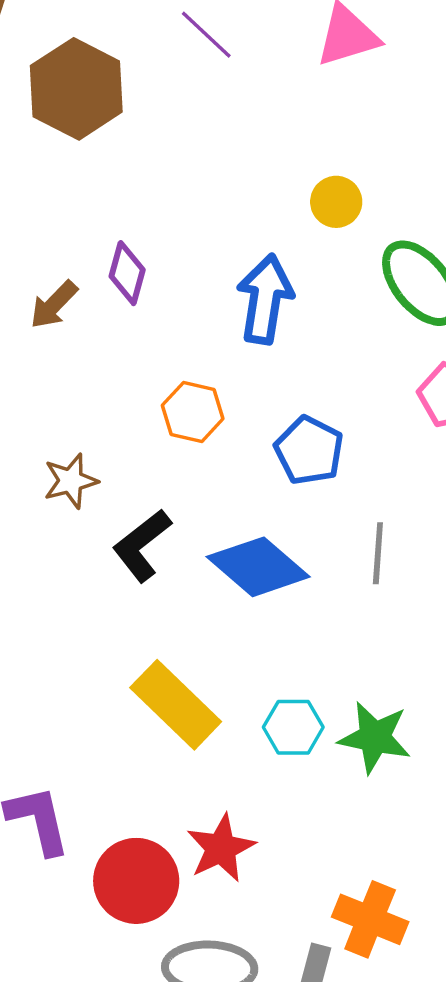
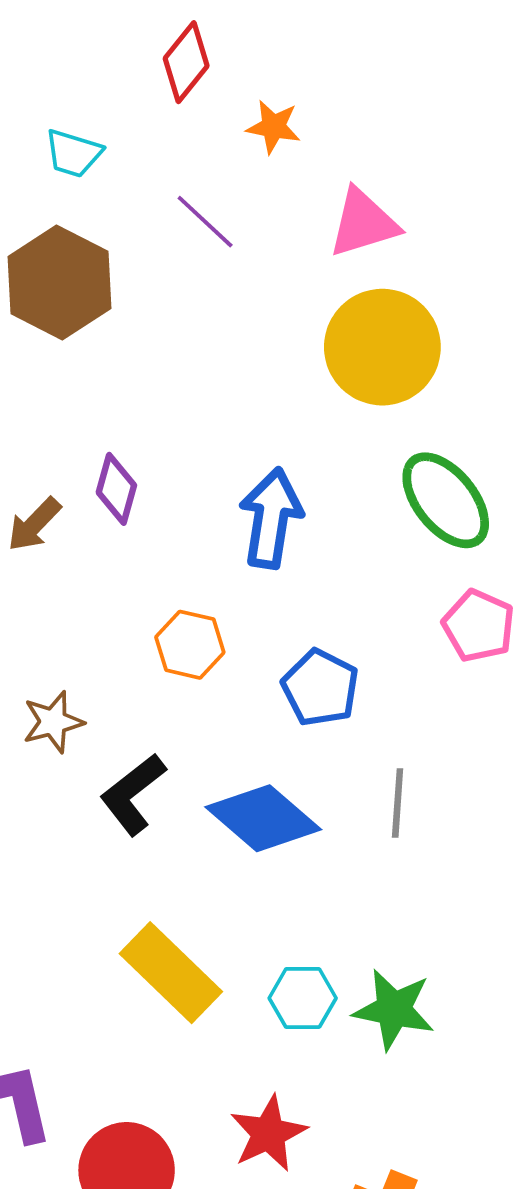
yellow circle: (336, 202) -> (382, 347), moved, size x2.0
red star: (221, 848) -> (268, 1134), moved

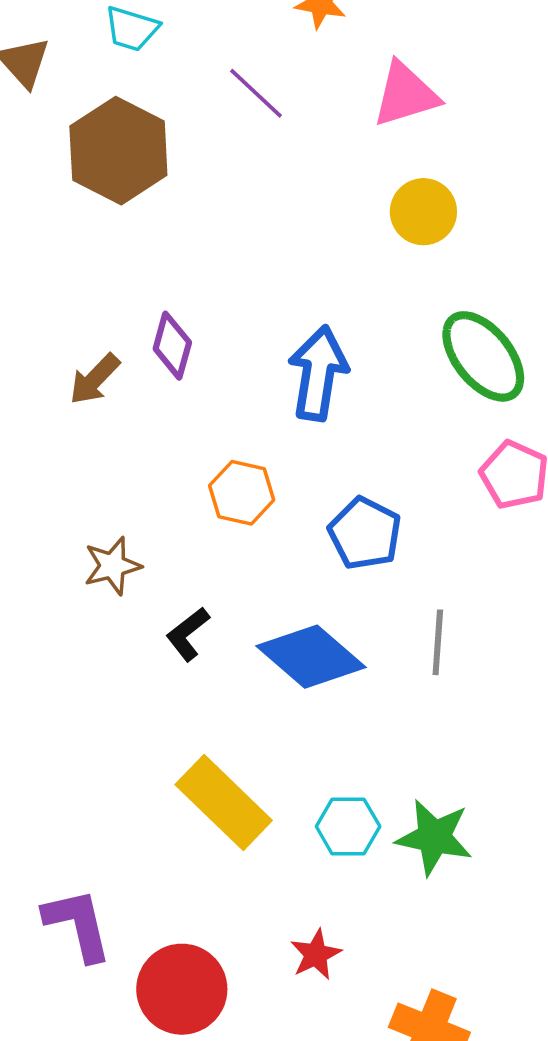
yellow circle: (382, 347) -> (423, 212), size x0.6
black L-shape: (133, 794) -> (188, 634), size x0.7
red star: (268, 1134) -> (316, 954), size x0.7

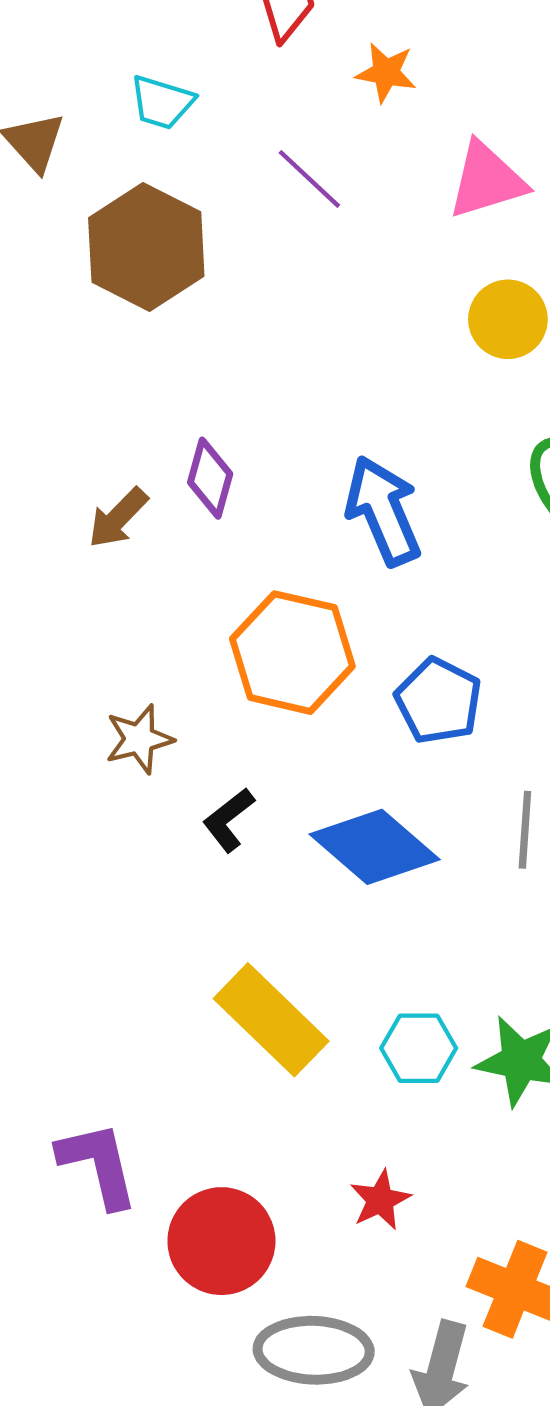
blue arrow: (318, 373) -> (383, 511), turned -32
orange hexagon: (242, 493) -> (292, 653), size x1.6

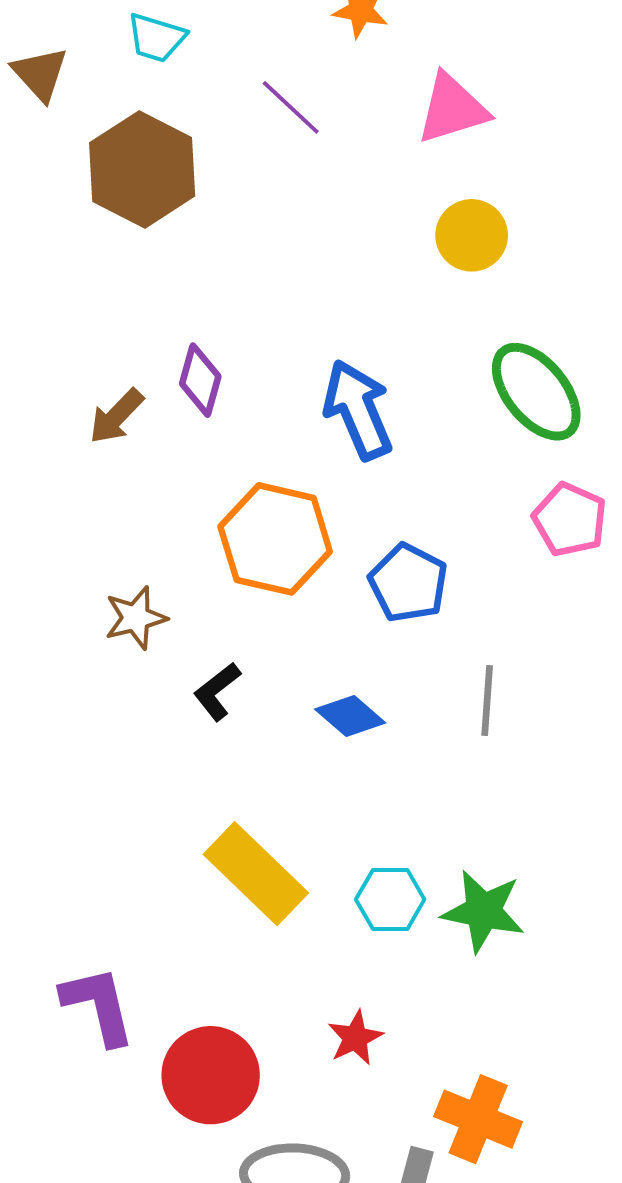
blue diamond: (375, 847) -> (350, 716), size x0.6

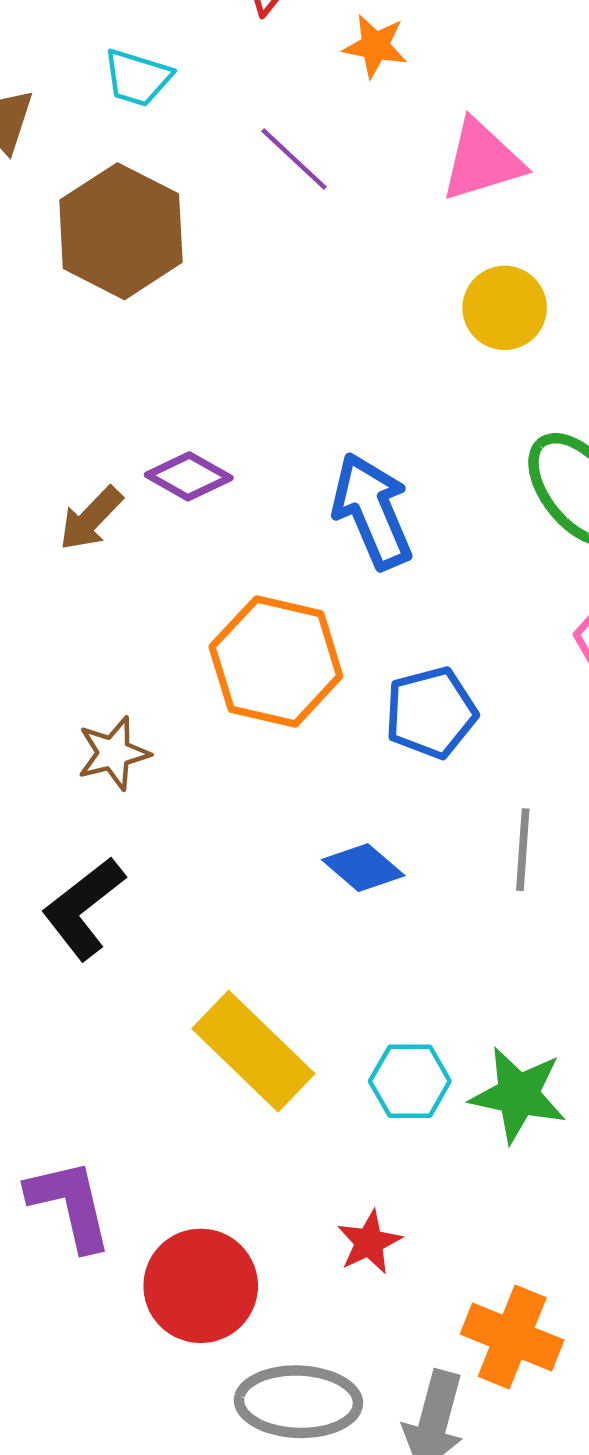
purple diamond: (200, 380) -> (189, 476), turned -76
blue pentagon: (408, 583) -> (431, 713), turned 30
black L-shape: (217, 691) -> (83, 908), moved, size x1.5

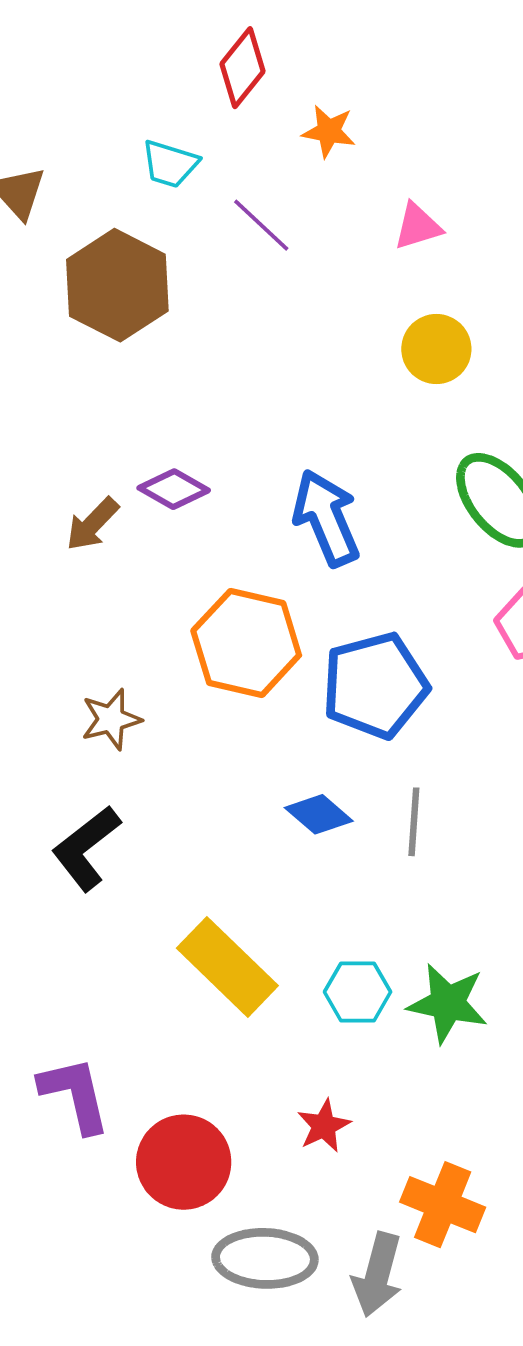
cyan trapezoid: (137, 78) -> (170, 164), moved
pink triangle: (482, 160) -> (418, 226), size x0.7
blue pentagon: (431, 713) -> (375, 685), size x1.4
gray line: (523, 850) -> (414, 822), moved

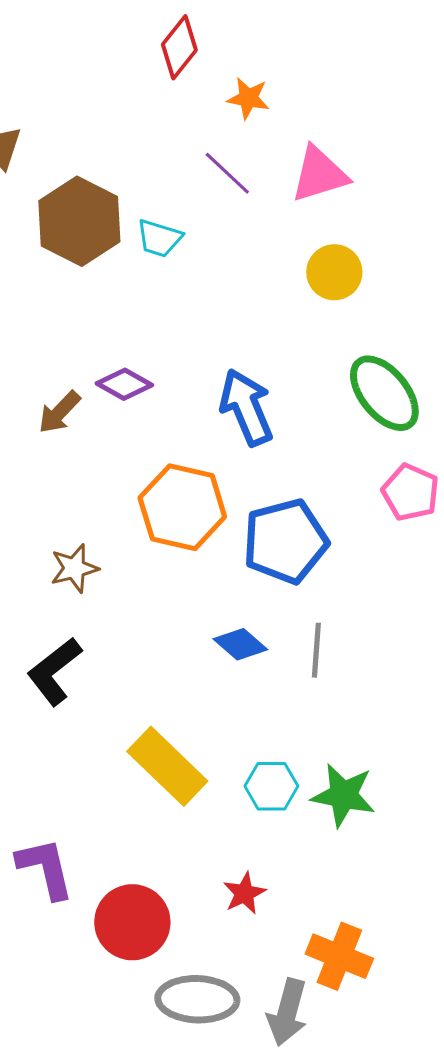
cyan trapezoid: (170, 164) -> (159, 238), moved
purple line: (261, 225) -> (227, 173), moved
pink triangle: (418, 226) -> (319, 174), size x1.5

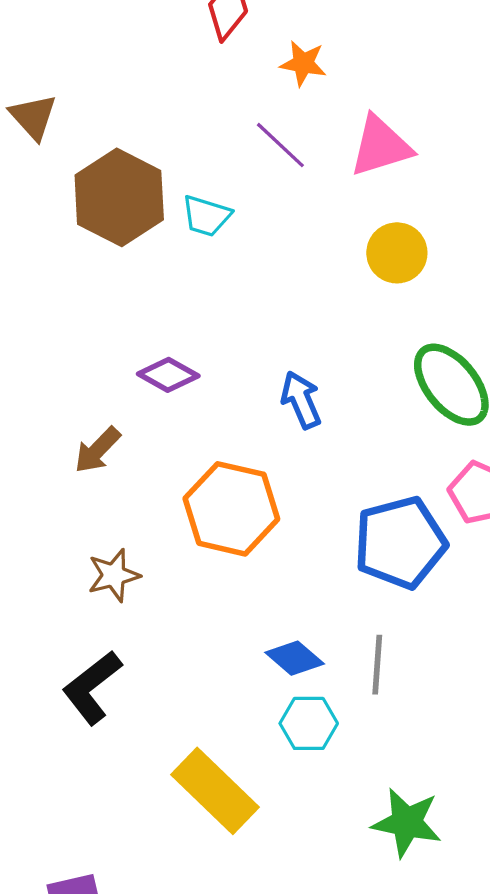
blue arrow: (246, 407) -> (301, 400), size x0.7
brown arrow: (59, 412) -> (97, 450), moved
blue pentagon: (285, 541) -> (400, 543), moved
cyan hexagon: (271, 786) -> (309, 723), moved

